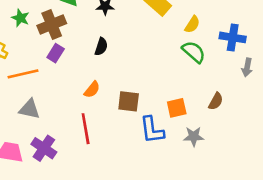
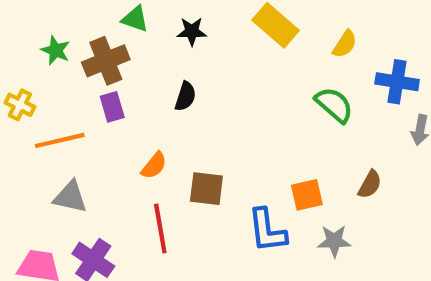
yellow semicircle: (192, 24) -> (345, 44), moved
purple rectangle: (56, 53) -> (112, 107), turned -48
orange semicircle: (92, 90) -> (154, 166), moved
brown square: (129, 101) -> (206, 189), moved

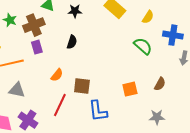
red line: (160, 228) -> (60, 105), turned 35
blue L-shape: (267, 231) -> (98, 111), moved
gray star: (334, 241) -> (157, 117), moved

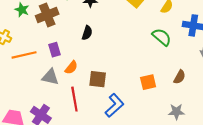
purple rectangle: (37, 47) -> (54, 50), moved
gray triangle: (17, 90) -> (50, 77), moved
red line: (60, 105) -> (74, 99), turned -35
blue L-shape: (98, 111) -> (114, 105), turned -125

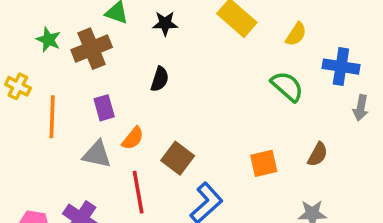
orange line: (24, 55) -> (52, 117), turned -75
brown square: (98, 79) -> (178, 158), turned 30

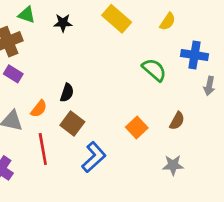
yellow semicircle: (296, 34) -> (168, 21), moved
black semicircle: (160, 79) -> (67, 93), moved
purple rectangle: (104, 108) -> (13, 74), moved, turned -42
orange square: (264, 163) -> (137, 128), turned -30

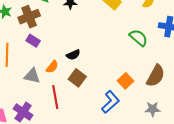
black semicircle: (67, 93) -> (73, 55), turned 48
brown semicircle: (177, 121) -> (156, 76), size x1.6
blue L-shape: (94, 157) -> (110, 102), moved

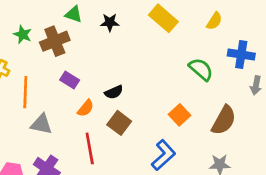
purple rectangle: (33, 41) -> (70, 80), moved
gray triangle: (32, 76) -> (41, 124), moved
orange square: (125, 81) -> (180, 115), moved

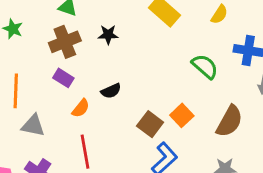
black star: (110, 22) -> (108, 35), moved
brown cross: (55, 41) -> (65, 42), moved
brown square: (119, 123) -> (150, 124), moved

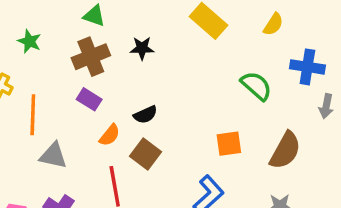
orange square: (182, 115) -> (229, 144), turned 35
brown square: (150, 124) -> (145, 154), moved

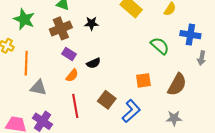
green star: (29, 41) -> (24, 19), size x1.5
purple rectangle: (89, 99) -> (69, 54), moved
brown square: (145, 154) -> (107, 100), moved

